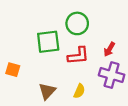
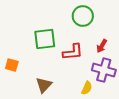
green circle: (77, 23) -> (83, 16), moved
yellow semicircle: (79, 91) -> (87, 88), moved

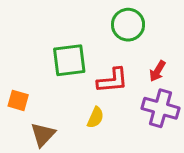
brown triangle: (44, 85) -> (43, 135), moved
yellow semicircle: (87, 88) -> (96, 118), moved

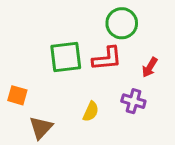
red L-shape: (113, 80) -> (107, 59), moved
purple cross: (161, 108) -> (133, 101), moved, size x0.7

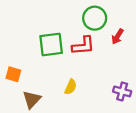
red arrow: (150, 67) -> (118, 36), moved
purple cross: (133, 101) -> (122, 91), moved

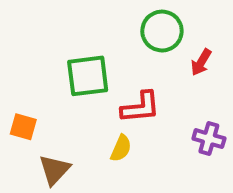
red L-shape: (83, 46) -> (140, 107), moved
purple cross: (122, 91) -> (209, 139), moved

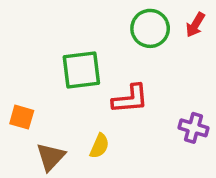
red arrow: (201, 62) -> (195, 25), moved
yellow semicircle: (121, 148) -> (99, 146), moved

